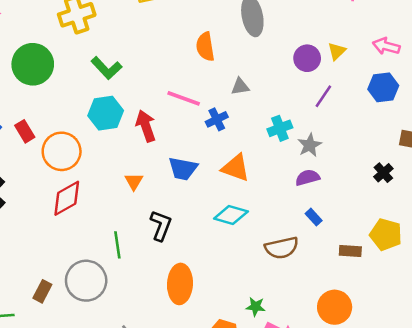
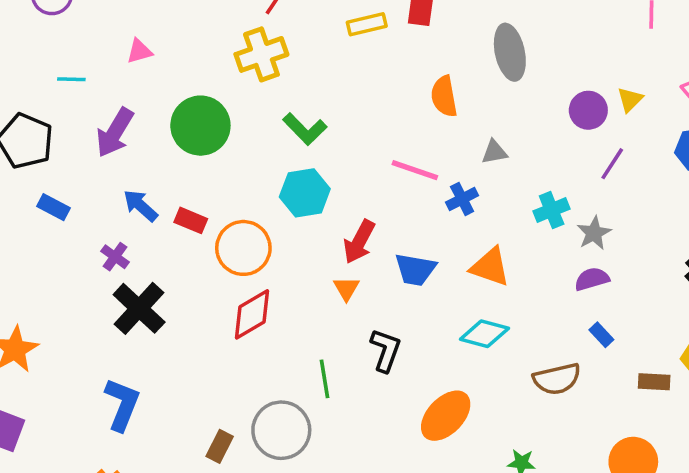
red arrow: (146, 126) -> (359, 242), moved, turned -132
red rectangle: (25, 131) -> (191, 220), turned -35
orange ellipse: (180, 284) -> (446, 416), moved, turned 42

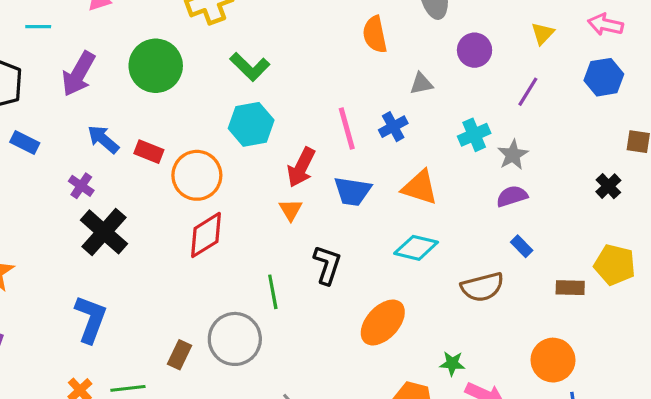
purple circle: (588, 110) -> (475, 50), moved
pink line: (415, 170) -> (347, 129), moved, turned 57

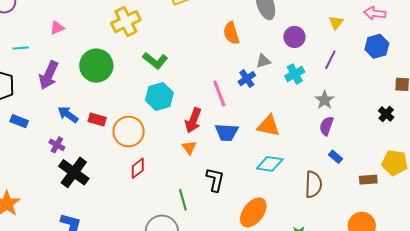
blue cross: (393, 127) -> (247, 79), moved
cyan cross: (474, 135) -> (295, 74), moved
purple semicircle: (512, 196) -> (326, 126), turned -48
red diamond: (206, 235) -> (138, 168), size x0.7
brown semicircle: (482, 287) -> (313, 184), turned -68

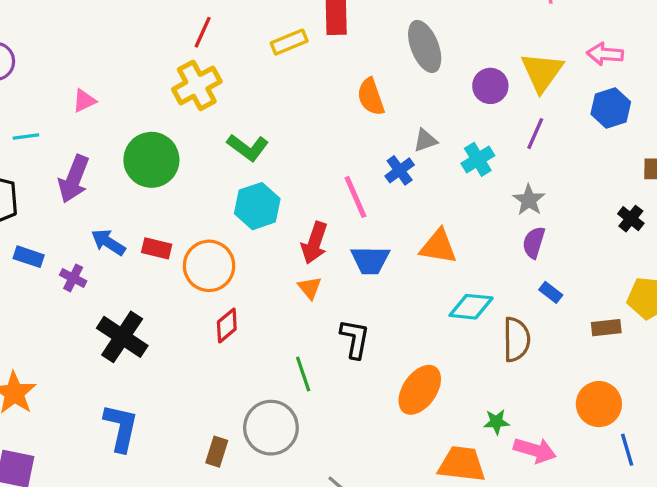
yellow triangle: (336, 23) -> (542, 72), size x1.8
purple circle: (294, 37) -> (490, 86), moved
purple cross: (57, 145) -> (73, 278), moved
cyan diamond: (270, 164) -> (471, 307), moved

